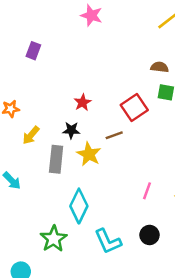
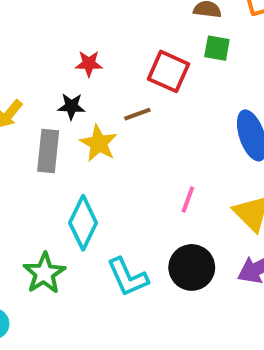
red star: (83, 102) -> (89, 64), turned 30
red square: (134, 108) -> (168, 71), turned -32
black circle: (149, 235) -> (192, 267), size x1.5

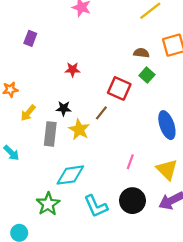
green square: (217, 48) -> (147, 75), turned 32
red star: (89, 64) -> (73, 70), moved
brown line: (137, 114) -> (101, 113), turned -32
cyan diamond: (83, 223) -> (70, 175), turned 56

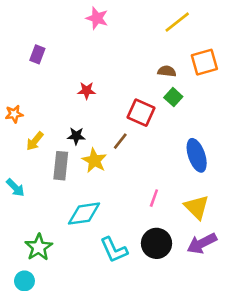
green star: (48, 204) -> (39, 247), moved

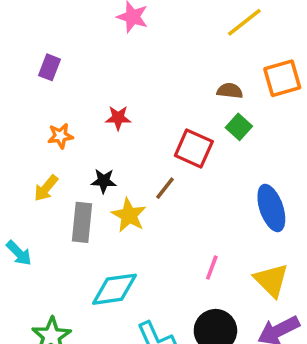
orange star: (14, 114) -> (60, 136), moved

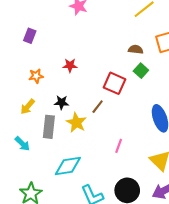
cyan arrow: (19, 253) -> (22, 144), moved
pink line: (212, 268) -> (119, 146), moved

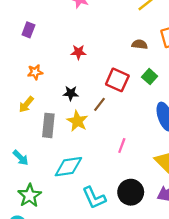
red star: (70, 65) -> (78, 52), moved
green square: (141, 71) -> (150, 77), moved
black star: (62, 102) -> (71, 93), moved
cyan arrow: (22, 144) -> (21, 158), moved

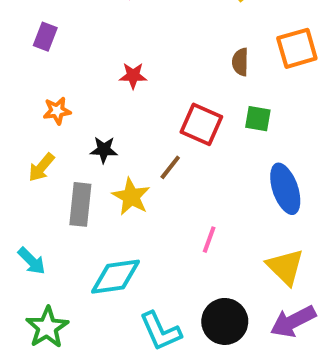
brown semicircle: (140, 44) -> (240, 62), turned -96
green square: (150, 77) -> (258, 119), turned -32
black star: (71, 93) -> (104, 150), moved

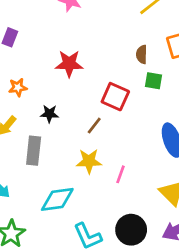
red star: (133, 76) -> (69, 64), size x1.5
green square: (258, 119) -> (154, 81), moved
yellow star: (131, 197) -> (89, 161), moved, turned -30

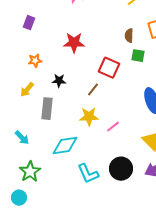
pink line: (121, 174) -> (113, 127), turned 32

